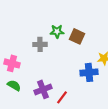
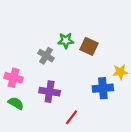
gray cross: (40, 44) -> (46, 56), turned 32
purple cross: (43, 89) -> (50, 92), moved, turned 30

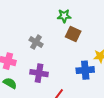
green star: (66, 41) -> (64, 16), moved

